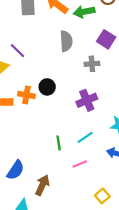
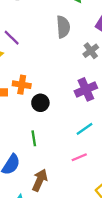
gray cross: (92, 64) -> (91, 51), turned -32
black circle: (47, 87) -> (40, 103), moved
green line: (59, 143) -> (34, 138), moved

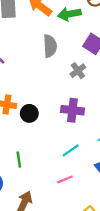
purple cross: (86, 89) -> (72, 110), turned 30
black circle: (40, 103) -> (29, 113), moved

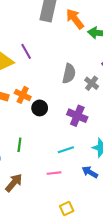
gray semicircle: (50, 46) -> (69, 74), moved
gray cross: (78, 71) -> (92, 83), turned -32

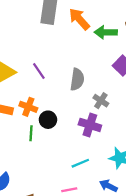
purple line: (26, 51) -> (39, 71), moved
gray cross: (92, 83) -> (101, 101), moved
green line: (19, 145) -> (31, 133), moved

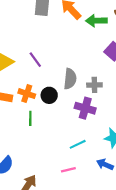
gray semicircle: (77, 79) -> (70, 79), moved
gray cross: (101, 101) -> (94, 85), turned -32
black circle: (48, 120) -> (49, 95), moved

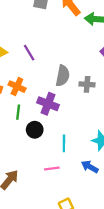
black circle: (49, 95) -> (35, 130), moved
purple cross: (85, 108) -> (48, 104), moved
cyan line: (78, 144) -> (64, 143), turned -70

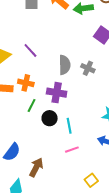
gray cross: (87, 84) -> (88, 68), turned 32
green line: (18, 112) -> (32, 106), turned 32
cyan line: (64, 143) -> (69, 126), moved

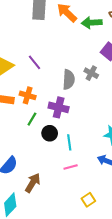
gray cross: (88, 68) -> (91, 73), moved

